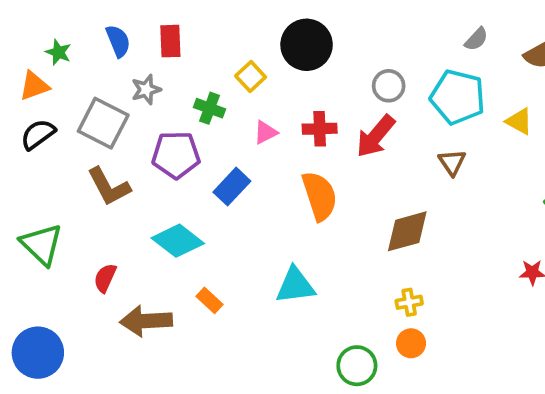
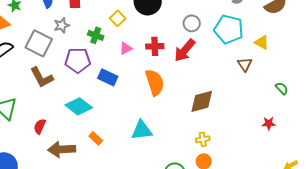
brown triangle: (452, 162) -> (245, 64), moved
blue rectangle: (232, 187) -> (108, 77), turned 72

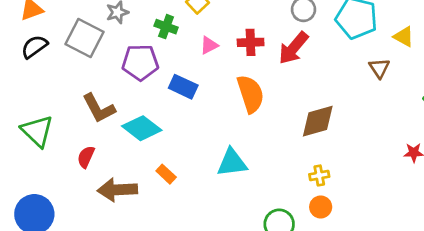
brown L-shape: (42, 77) -> (99, 108), moved

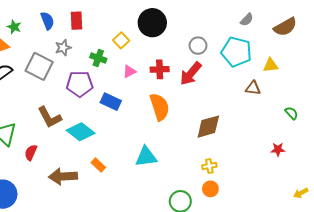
yellow triangle: (404, 37) -> (271, 65), turned -35
brown triangle: (379, 68) -> (253, 88), turned -49
red semicircle: (86, 157) -> (31, 153), moved

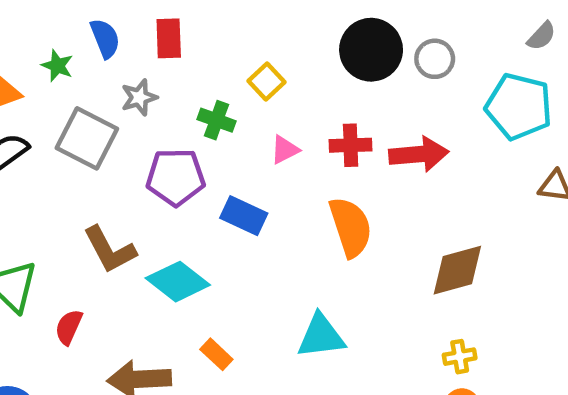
black circle: (152, 23) -> (371, 50), moved
green star: (14, 27) -> (57, 66), moved
gray circle: (198, 46) -> (435, 59), moved
red arrow: (191, 74) -> (419, 154), turned -135

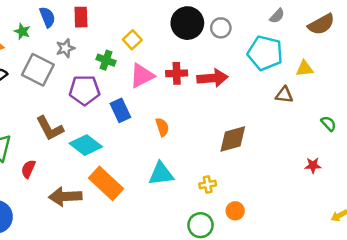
pink triangle: (285, 150) -> (142, 76), size x1.6
blue rectangle: (244, 216) -> (120, 110), turned 40
orange semicircle: (351, 227) -> (162, 127), moved, size x0.6
orange rectangle: (216, 354) -> (106, 183), size x2.0
yellow cross: (460, 357) -> (208, 185), moved

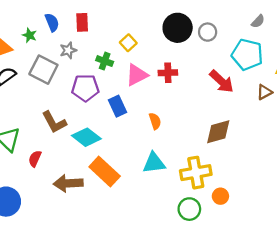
red arrow: (212, 78) -> (222, 81), moved, turned 48
brown triangle: (284, 95) -> (264, 92), turned -35
yellow cross: (208, 185) -> (196, 173), size x2.0

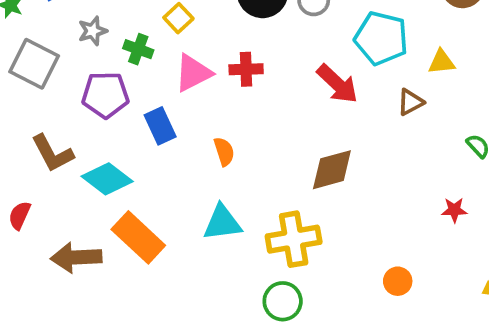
gray star: (68, 50) -> (93, 31), moved
orange circle: (220, 196) -> (398, 281), moved

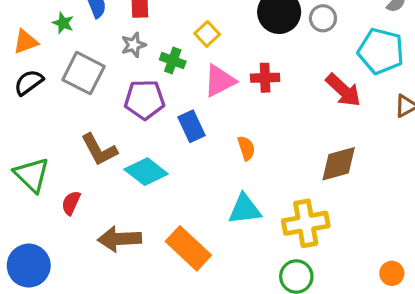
orange rectangle: (138, 237) -> (188, 248), moved
orange circle: (398, 281) -> (392, 273), moved

